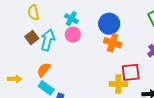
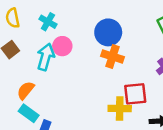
cyan cross: (71, 19) -> (48, 22), moved
cyan arrow: (48, 40) -> (46, 57), moved

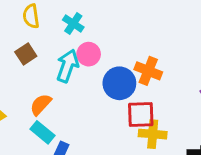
blue circle: (108, 32) -> (119, 83), moved
red square: (135, 94) -> (141, 115), moved

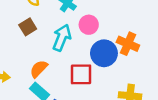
pink circle: (89, 54) -> (89, 25), moved
red square: (141, 115) -> (81, 74), moved

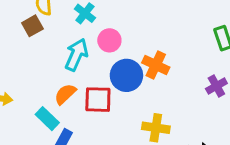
brown square: (28, 27) -> (32, 26), moved
orange semicircle: (39, 69) -> (65, 94), moved

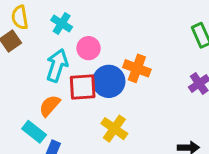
red square: (98, 100) -> (83, 87), moved
yellow cross: (156, 128) -> (114, 129), moved, turned 32

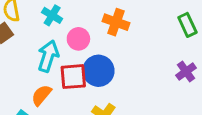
orange cross: (137, 68) -> (116, 22), moved

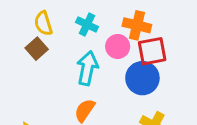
orange cross: (116, 22) -> (137, 25), moved
red square: (73, 77) -> (152, 51), moved

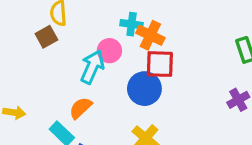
cyan cross: (87, 25) -> (132, 24), moved, turned -30
pink circle: (118, 46) -> (109, 51), moved

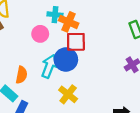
cyan arrow: (92, 67) -> (49, 66), moved
orange semicircle: (80, 108) -> (21, 75), turned 147

